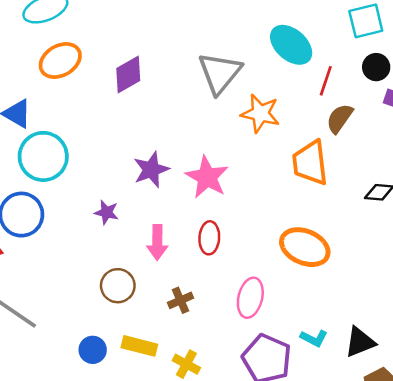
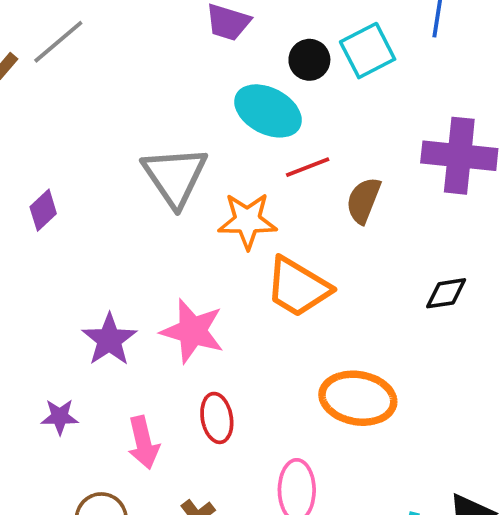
black circle: (376, 67) -> (309, 60), moved
purple diamond: (128, 74) -> (43, 210), size x0.7
red line: (326, 81) -> (308, 167), moved, turned 64
orange trapezoid: (310, 163) -> (298, 287), moved, turned -39

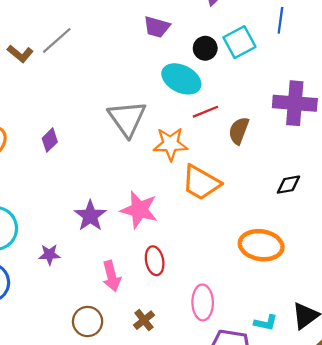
orange ellipse: (358, 398) -> (261, 245), moved
purple star: (60, 417) -> (49, 255), moved

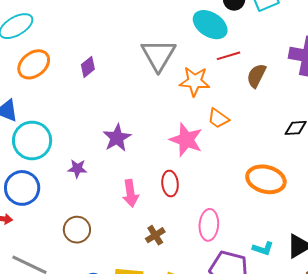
orange trapezoid: (201, 183) -> (218, 118), size x0.6
pink star: (139, 210) -> (186, 140), moved
brown circle: (88, 322) -> (77, 230), moved

